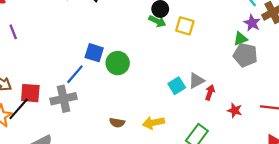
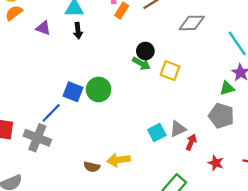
gray pentagon: (245, 55) -> (221, 116), moved
green circle: (118, 63) -> (99, 89), moved
gray cross: (64, 99) -> (37, 138), turned 30
yellow arrow: (153, 123) -> (119, 160), moved

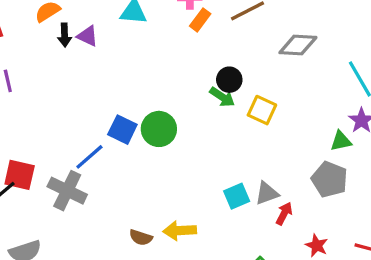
black arrow: (78, 31) -> (65, 35), moved

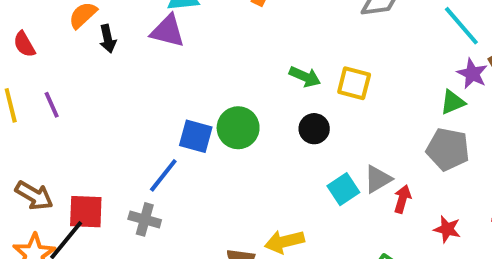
purple triangle: (88, 36) -> (168, 31), moved, size x1.4
black circle: (229, 80) -> (314, 129), moved
gray cross: (67, 191) -> (145, 219), size x0.7

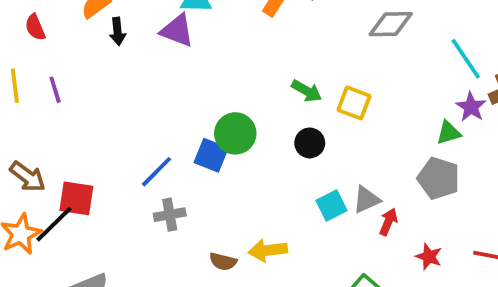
blue square: (196, 136) -> (211, 155), moved
gray cross: (145, 219) -> (170, 215), moved, turned -32

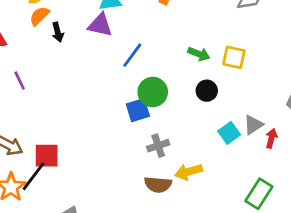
blue square: (211, 155) -> (138, 110), turned -30
blue line: (157, 172) -> (132, 55), moved
gray cross: (170, 215) -> (158, 146), moved
brown semicircle: (223, 262) -> (158, 185), size x1.4

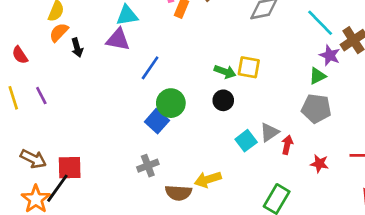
green arrow: (199, 54) -> (225, 72), moved
blue square: (138, 110) -> (157, 121), turned -30
gray cross: (158, 146) -> (148, 166), moved

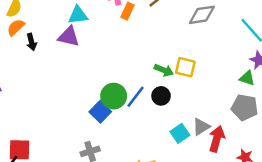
blue line: (150, 68) -> (136, 97), moved
green triangle: (317, 76) -> (247, 78), turned 42
red arrow: (287, 145) -> (217, 139), size x1.5

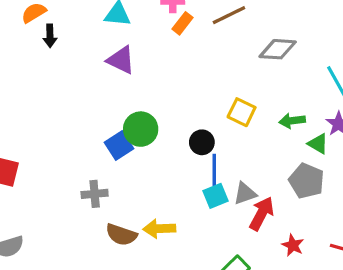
purple triangle: (69, 36) -> (121, 60), moved
green arrow: (164, 70) -> (292, 121), moved, turned 138
blue line: (136, 97) -> (214, 170), moved, turned -50

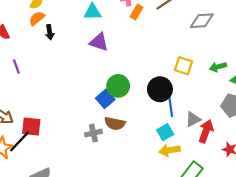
black circle: (202, 142) -> (160, 89), size x1.5
cyan square: (216, 196) -> (165, 132), moved
yellow arrow: (159, 229) -> (169, 150), moved
brown semicircle: (121, 235) -> (115, 123), moved

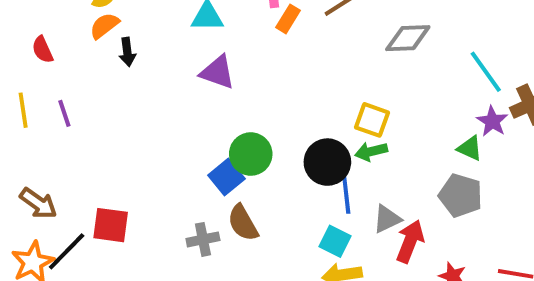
green arrow: (218, 67) -> (371, 151), moved
brown semicircle: (115, 123) -> (243, 223), turned 48
red square: (31, 127) -> (111, 225), moved
cyan square: (165, 132) -> (335, 241), turned -35

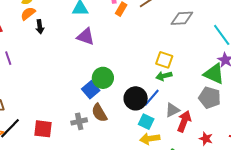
green triangle: (470, 148) -> (214, 74), size x1.6
black circle: (327, 162) -> (136, 98), moved
blue line: (346, 194) -> (152, 98), turned 48
red square: (111, 225) -> (43, 129), moved

